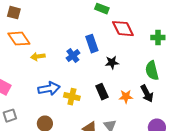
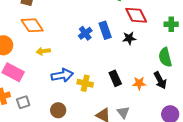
blue cross: (73, 56) -> (85, 33), moved
yellow arrow: (38, 57) -> (43, 51), moved
black star: (112, 63) -> (129, 38), moved

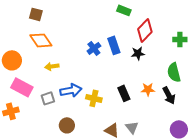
red diamond: (136, 15) -> (145, 30), turned 70
orange star: (139, 83) -> (148, 89), moved
gray square: (23, 102) -> (48, 98), moved

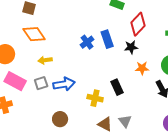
orange star: (148, 89) -> (142, 68), moved
gray square: (48, 98) -> (41, 83), moved
yellow cross: (94, 98) -> (95, 98), moved

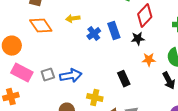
yellow arrow: (45, 60) -> (73, 19), moved
yellow cross: (95, 98) -> (95, 98), moved

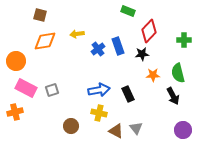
orange diamond: (41, 26) -> (45, 41), turned -65
blue arrow: (71, 76) -> (99, 90), moved

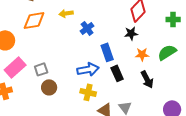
blue rectangle: (118, 46) -> (107, 52), moved
green semicircle: (178, 73) -> (167, 52), turned 72
pink rectangle: (26, 88) -> (15, 67), turned -70
black arrow: (173, 96) -> (147, 79), moved
brown circle: (71, 126) -> (49, 87), moved

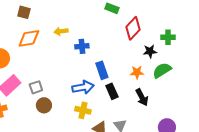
blue cross: (87, 28) -> (82, 46), turned 32
black star: (131, 33) -> (150, 51), moved

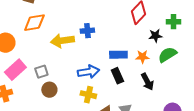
yellow arrow: (61, 31) -> (62, 41), moved, size x1.6
blue rectangle: (102, 70) -> (118, 55), moved, turned -72

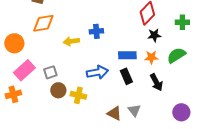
black star: (155, 36) -> (154, 35), moved
yellow arrow: (62, 41) -> (71, 41), size x0.7
yellow cross: (88, 95) -> (78, 95), moved

